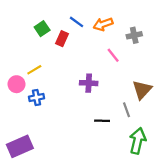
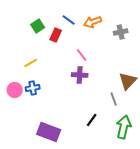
pink line: (113, 55) -> (82, 55), moved
pink circle: (17, 84) -> (15, 90), moved
black line: (102, 121) -> (92, 120), moved, turned -56
purple rectangle: (20, 146) -> (49, 132), moved, turned 45

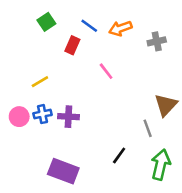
green square: (38, 26) -> (46, 22), moved
purple cross: (80, 75) -> (68, 117), moved

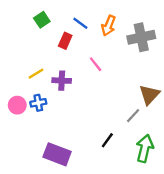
orange arrow: (120, 28) -> (108, 26), turned -48
gray cross: (157, 41) -> (141, 37), size x1.6
purple cross: (68, 117) -> (62, 81), moved
gray line: (148, 128) -> (133, 116), turned 63

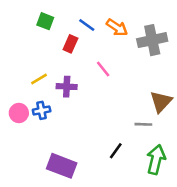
green square: (42, 20) -> (45, 21), turned -35
orange arrow: (108, 26) -> (117, 27), turned -78
gray line: (133, 116) -> (143, 124), turned 49

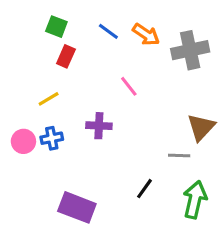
red rectangle: (70, 44) -> (66, 56), moved
purple cross: (67, 87) -> (99, 126), moved

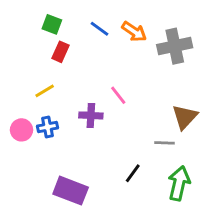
pink line: (129, 86) -> (118, 95), moved

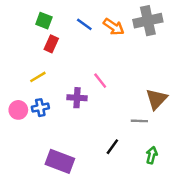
gray cross: (175, 46) -> (148, 21), moved
green arrow: (179, 183) -> (152, 155), size x0.6

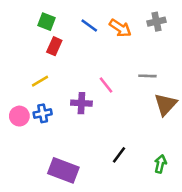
gray cross: (148, 21) -> (157, 22), size x0.6
gray line: (139, 121) -> (147, 76), moved

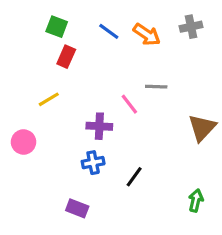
gray line: (147, 76) -> (156, 87), moved
blue cross: (43, 113) -> (93, 163), moved
black line: (119, 155) -> (134, 177), moved
purple rectangle: (63, 170) -> (77, 208), size x0.6

